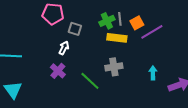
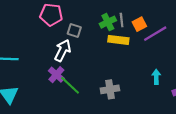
white arrow: (64, 48) -> (63, 50), size x1.5
gray cross: (114, 67) -> (110, 89), moved
green line: (90, 81) -> (70, 85), moved

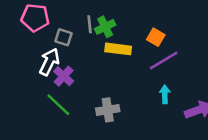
gray line: (122, 20) -> (90, 24), moved
orange square: (139, 24) -> (156, 37), moved, turned -32
purple line: (155, 34) -> (164, 61), moved
purple cross: (56, 75) -> (64, 76), moved

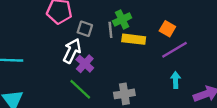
gray line: (90, 24) -> (110, 30), moved

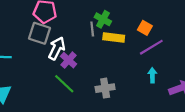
green cross: (122, 19) -> (103, 19), turned -35
gray square: (85, 29) -> (39, 33), moved, size x1.5

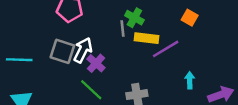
orange square: (145, 28) -> (190, 18), moved
gray square: (39, 33) -> (62, 51), moved
purple line: (151, 47) -> (166, 49), moved

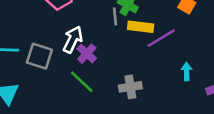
gray square: (62, 51) -> (39, 56), moved

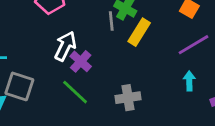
yellow rectangle: (141, 27) -> (139, 32), turned -65
purple line: (161, 38) -> (193, 45), moved
gray square: (39, 56) -> (19, 86), moved

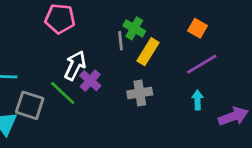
green line: (75, 92) -> (63, 93), moved
gray cross: (128, 98) -> (140, 93), moved

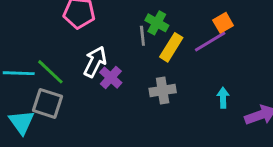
orange square: (198, 28) -> (223, 23), turned 30
purple line: (202, 64) -> (210, 42), moved
green line: (63, 93) -> (50, 72), moved

